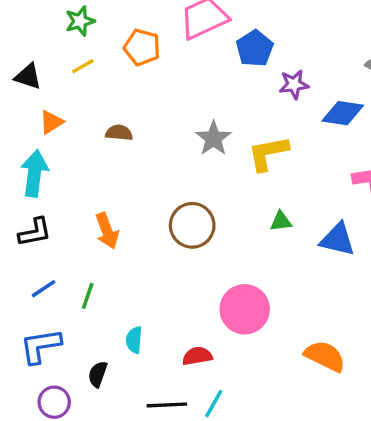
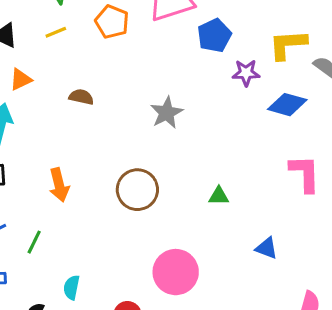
yellow L-shape: (268, 153) -> (288, 44), moved
blue triangle: (338, 239) -> (266, 248), moved, size x0.7

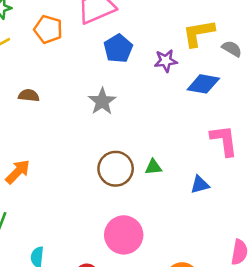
blue pentagon: (214, 35) -> (118, 48), moved
orange arrow: (59, 185) -> (18, 172), turned -116
brown circle: (137, 190) -> (116, 169), moved
blue triangle: (266, 248) -> (200, 185), moved, turned -30

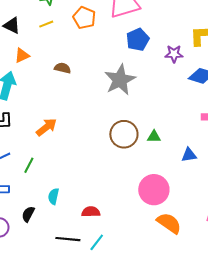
gray star: (102, 101) -> (120, 80), size x1.4
pink circle: (124, 235) -> (154, 190), moved

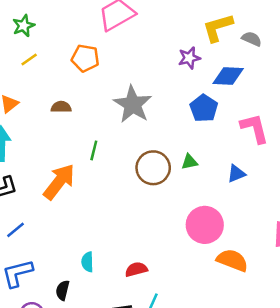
orange pentagon: (84, 18) -> (85, 58), moved
blue pentagon: (138, 40) -> (204, 108), moved
orange arrow: (46, 127) -> (59, 182), size x1.4
green line: (29, 165) -> (94, 150), moved

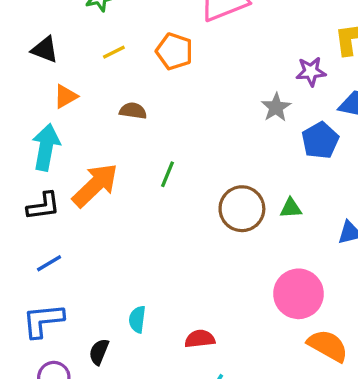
yellow line: (29, 59) -> (114, 52), moved
gray star: (133, 104) -> (276, 107), moved, size x0.6
orange arrow: (59, 182) -> (95, 185), moved

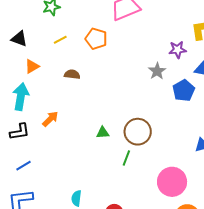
green line: (167, 174) -> (126, 158), moved
orange arrow: (95, 185) -> (50, 119), size x0.6
green triangle: (291, 208) -> (103, 133), moved

